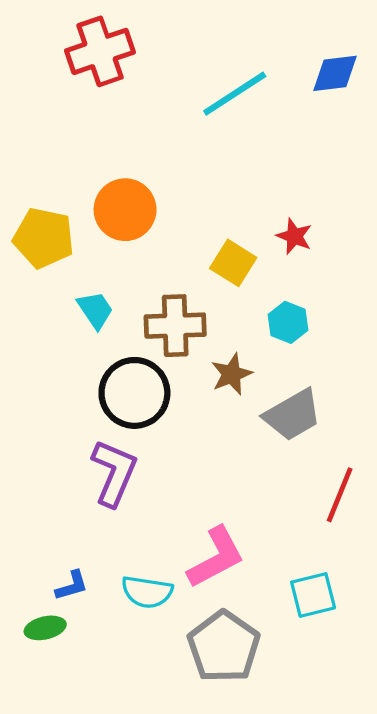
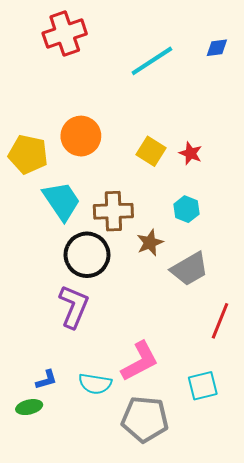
blue diamond: (335, 73) -> (217, 48), size x0.7
yellow square: (233, 263) -> (151, 151), moved
cyan trapezoid: (95, 310) -> (62, 201), size x1.6
gray pentagon: (224, 647) -> (145, 419), turned -30

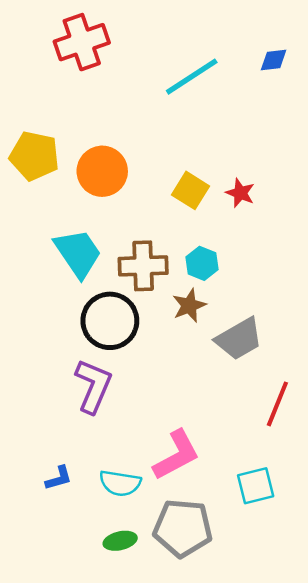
yellow pentagon: (28, 154) -> (34, 156), moved
cyan hexagon: (186, 209) -> (202, 263), moved
green ellipse: (29, 407) -> (120, 541), moved

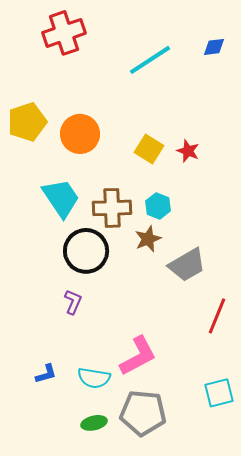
yellow pentagon: (34, 156) -> (27, 122), turned -30
purple L-shape: (93, 386) -> (73, 302), size x0.6
cyan square: (256, 486) -> (219, 393), moved

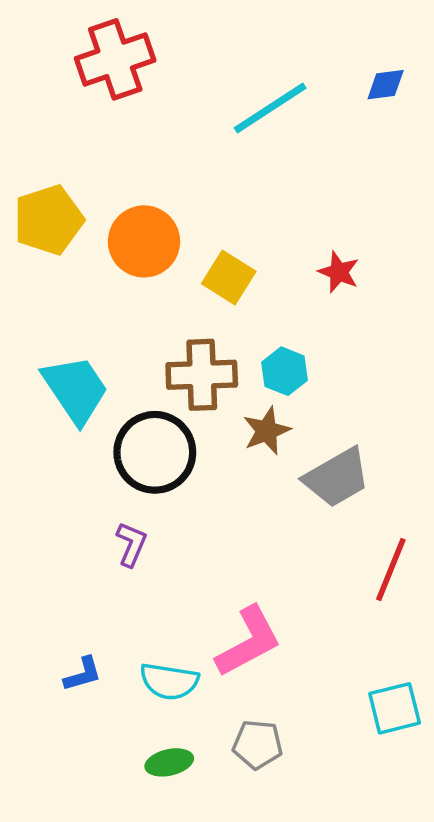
yellow square: (149, 149) -> (229, 277), moved
cyan trapezoid: (61, 198) -> (75, 389), moved
gray pentagon: (143, 413) -> (258, 744), size x0.6

